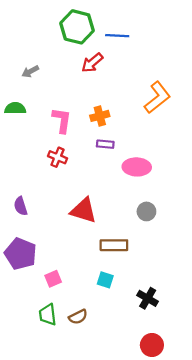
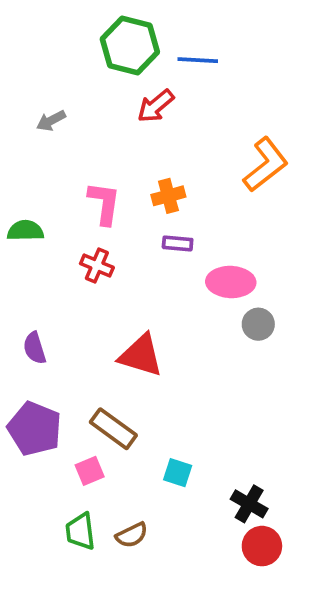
green semicircle: (15, 108) -> (25, 231), moved
gray circle: (146, 211) -> (258, 324), moved
brown rectangle: (114, 245) -> (113, 429), moved, turned 36
red circle: (152, 345) -> (262, 546), moved

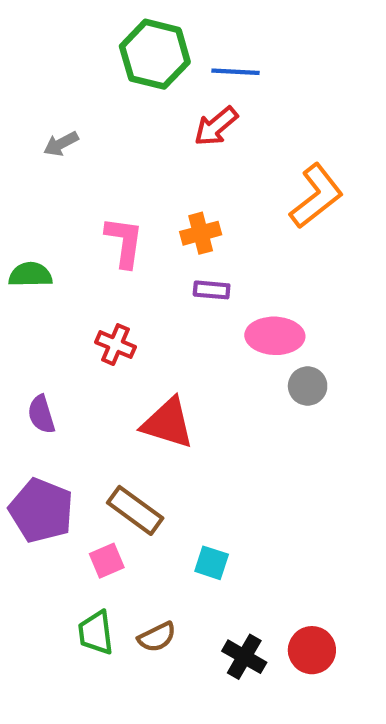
red arrow: (156, 106) -> (216, 126), moved
red cross: (97, 265) -> (116, 345), moved
black cross: (249, 504) -> (244, 657), moved

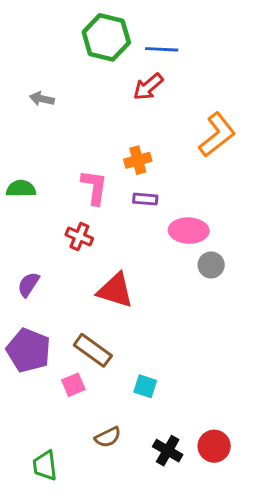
gray arrow: (61, 144) -> (42, 99), turned 40
pink L-shape: (124, 242) -> (94, 187), moved
purple semicircle: (41, 414) -> (28, 284), turned 50
green trapezoid: (96, 633) -> (45, 466), moved

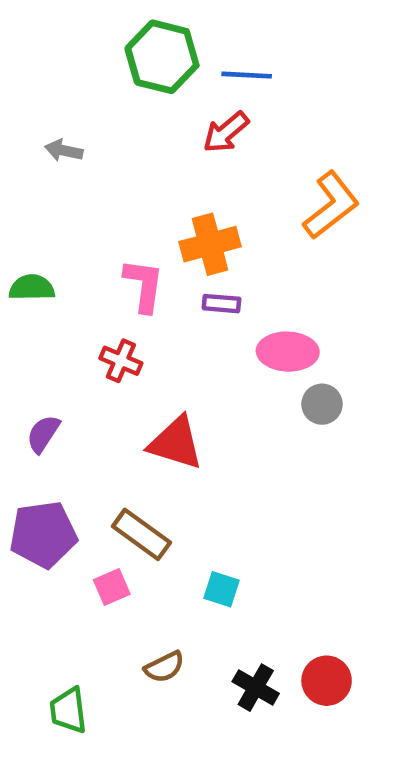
orange cross: (138, 160) -> (210, 244), size x1.4
purple pentagon: (28, 350) -> (43, 534), turned -30

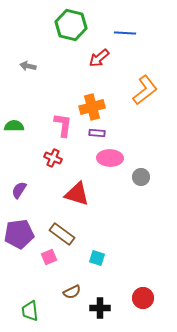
blue line: (247, 75) -> (125, 33), moved
pink ellipse: (288, 352) -> (110, 158), moved
black cross: (256, 688) -> (100, 308), moved, turned -30

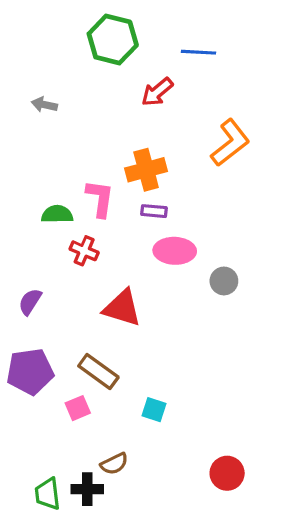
green semicircle: (14, 126) -> (57, 214), moved
black cross: (100, 308) -> (87, 489), moved

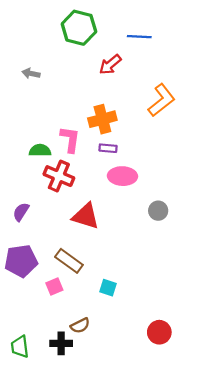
red cross: (84, 251) -> (59, 176), size x1.5
gray circle: (224, 281) -> (158, 211), moved
green trapezoid: (48, 494) -> (20, 347), moved

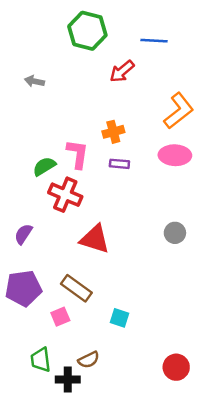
orange cross: (102, 119) -> (113, 132), size x0.7
green semicircle: (40, 150) -> (44, 166), turned -30
pink ellipse: (122, 176) -> (175, 155), moved
green trapezoid: (20, 347) -> (41, 360), moved

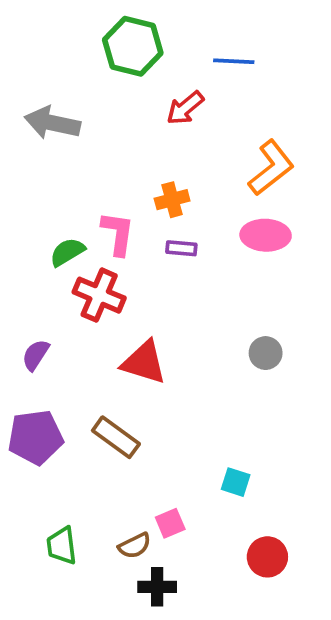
gray arrow: (34, 81) -> (52, 123), size x1.8
pink square: (60, 317) -> (170, 523), moved
cyan square: (119, 318) -> (236, 482), moved
black cross: (68, 379) -> (157, 587), moved

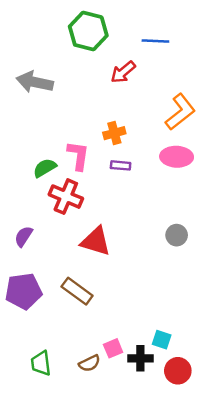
cyan square: (236, 482) -> (162, 340), moved
black cross: (157, 587) -> (140, 358), moved

